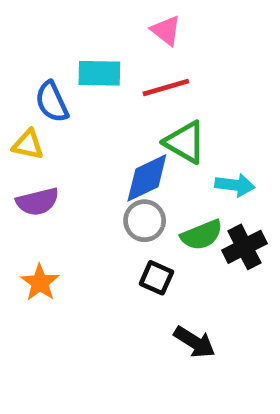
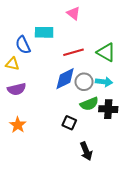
red line: (166, 87) -> (73, 52), moved
green triangle: (185, 142) -> (106, 52), moved
gray circle: (145, 221) -> (84, 82), moved
black cross: (244, 247) -> (108, 109), turned 30
black arrow: (195, 342) -> (86, 151), turned 36

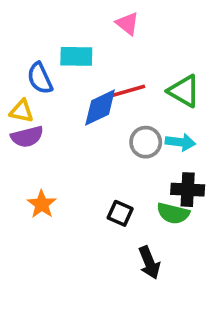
blue diamond: (65, 79) -> (100, 107), moved
purple semicircle: (17, 89) -> (27, 137), moved
green semicircle: (89, 104) -> (173, 213), moved, turned 36
orange star: (18, 125) -> (42, 204), moved

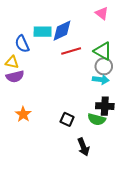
pink triangle: (127, 24) -> (102, 13), moved
blue diamond: (100, 107) -> (62, 31), moved
gray circle: (146, 142) -> (104, 66), moved

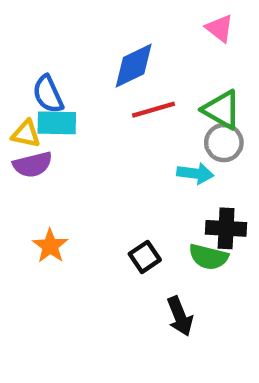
cyan rectangle: (43, 32) -> (57, 123), moved
cyan arrow: (101, 80) -> (195, 173), moved
black square: (67, 119) -> (145, 257), turned 32

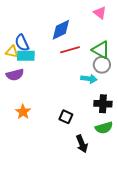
yellow triangle: (26, 134) -> (12, 52), moved
black square: (145, 257) -> (66, 117), turned -32
green semicircle: (208, 257) -> (104, 128), moved, turned -30

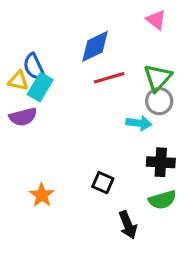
green triangle: (101, 50) -> (158, 78), turned 42
cyan rectangle: (26, 56) -> (40, 87), turned -60
orange star: (23, 112) -> (42, 195), moved

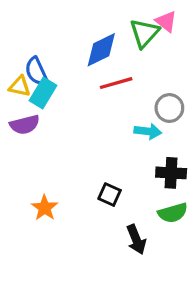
green triangle: (158, 78) -> (144, 33), moved

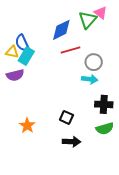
gray circle: (169, 108) -> (94, 62), moved
black arrow: (136, 239) -> (72, 142), moved, turned -66

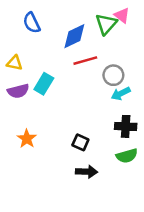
blue semicircle: (22, 43) -> (32, 23), moved
cyan rectangle: (26, 56) -> (44, 84), moved
cyan arrow: (90, 79) -> (121, 94), moved, turned 147
orange star: (27, 126) -> (27, 139), moved

